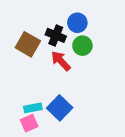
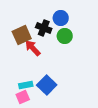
brown square: (28, 44) -> (22, 35), turned 36
red arrow: (61, 61) -> (33, 48), moved

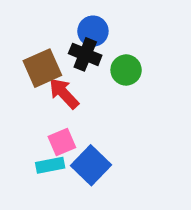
blue circle: (61, 18) -> (93, 31), moved
pink square: (23, 97) -> (62, 142), moved

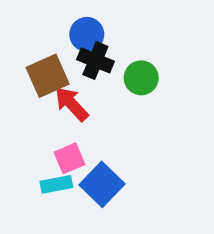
blue circle: (93, 31) -> (87, 34), moved

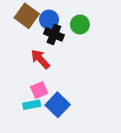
brown square: (48, 76) -> (27, 16), moved, turned -30
green circle: (141, 78) -> (80, 25), moved

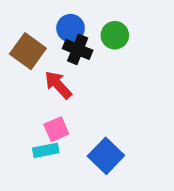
brown square: (27, 16) -> (28, 51), moved
blue square: (58, 105) -> (106, 156), moved

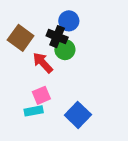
blue circle: (71, 28) -> (69, 21), moved
green circle: (115, 35) -> (65, 50), moved

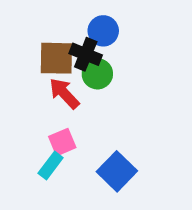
brown square: (21, 38) -> (56, 58), moved, turned -35
cyan rectangle: (34, 111) -> (51, 165), turned -42

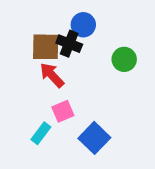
green circle: (97, 74) -> (124, 59), moved
pink square: (62, 142) -> (63, 111), moved

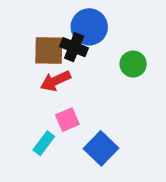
blue circle: (83, 25) -> (89, 27), size x1.4
red arrow: (52, 75) -> (56, 81), turned -72

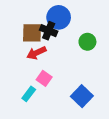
pink square: (67, 120) -> (44, 78), turned -32
blue square: (101, 148) -> (82, 96), moved

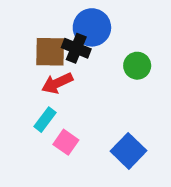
pink square: (44, 78) -> (66, 142), moved
cyan rectangle: (29, 94) -> (45, 120), moved

